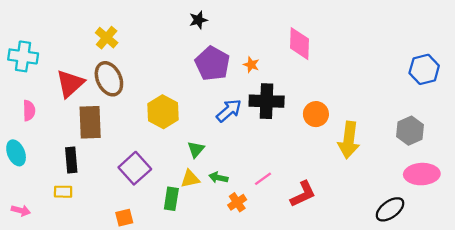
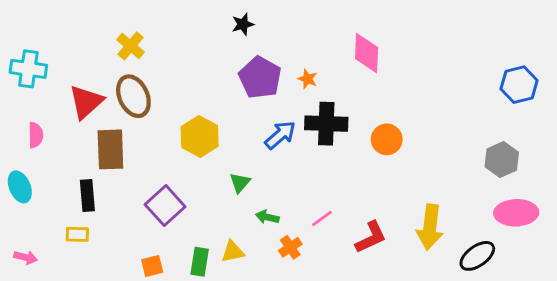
yellow arrow: (349, 140) -> (430, 227), moved
yellow triangle: (190, 179) -> (233, 252), moved
green rectangle: (171, 199) -> (200, 262), moved

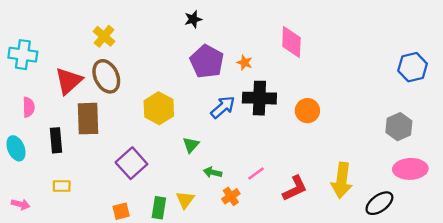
black rectangle: (87, 195) -> (56, 140), moved
yellow triangle: (233, 252) -> (185, 200), turned -42

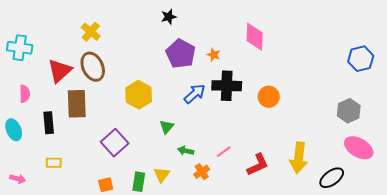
pink ellipse: (410, 169) -> (359, 148), turned 32

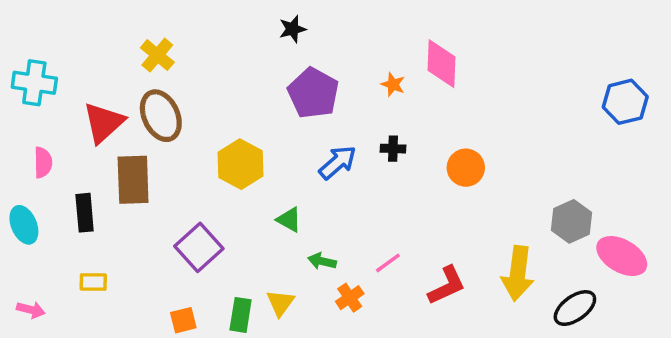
orange star: (214, 55) -> (393, 84), moved
black cross: (227, 86) -> (393, 149), size x0.5
gray hexagon: (349, 111) -> (571, 221), moved
green triangle: (167, 127) -> (289, 220), turned -42

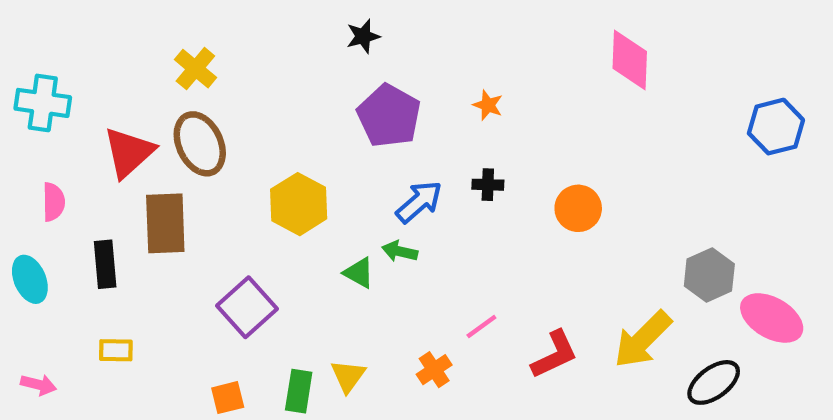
pink diamond: (442, 64) -> (630, 60), moved
green arrow: (322, 261) -> (400, 251), moved
yellow arrow: (518, 273) -> (643, 339), turned 38

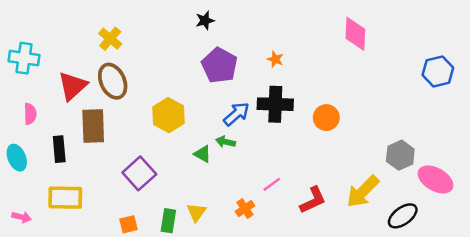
black cross: (488, 185) -> (275, 104), size x2.0
yellow rectangle: (116, 350) -> (65, 198), size x1.8

